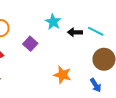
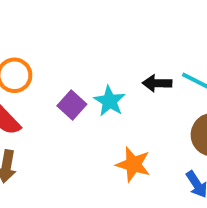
cyan star: (53, 22) -> (110, 101), moved

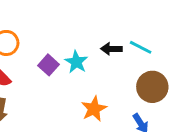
orange star: (133, 164) -> (94, 109), turned 30

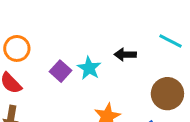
cyan line: (141, 47) -> (170, 41), moved

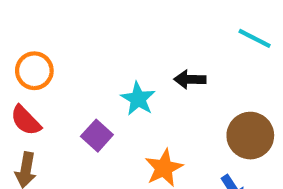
cyan line: (170, 41) -> (255, 38), moved
purple square: (61, 71) -> (97, 136), moved

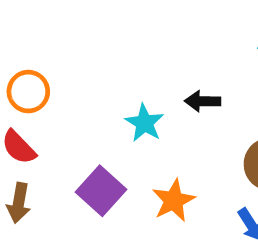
purple square: (97, 136) -> (101, 191), moved, size x1.4

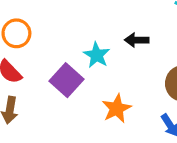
purple square: (101, 191) -> (67, 80), moved

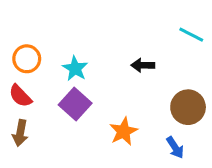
cyan star: (97, 55) -> (75, 68), moved

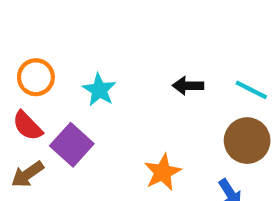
cyan line: (191, 35) -> (251, 90), moved
purple square: (75, 104) -> (72, 145), moved
brown arrow: (20, 133) -> (27, 174), turned 45

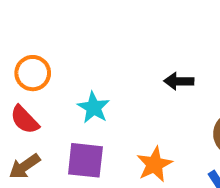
cyan star: (99, 90) -> (94, 108), moved
purple square: (72, 145) -> (85, 160), moved, turned -36

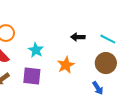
orange star: (154, 164) -> (66, 65), moved

